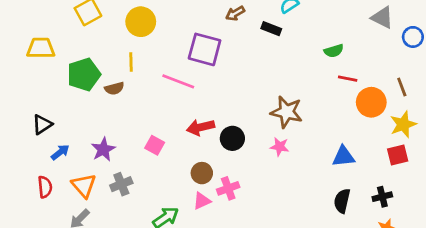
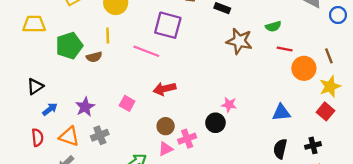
brown star: (287, 112) -> (239, 41), moved
black circle: (232, 138) -> (215, 123), moved
red square: (398, 155) -> (325, 111), turned -36
orange triangle: (84, 186) -> (69, 136), turned -30

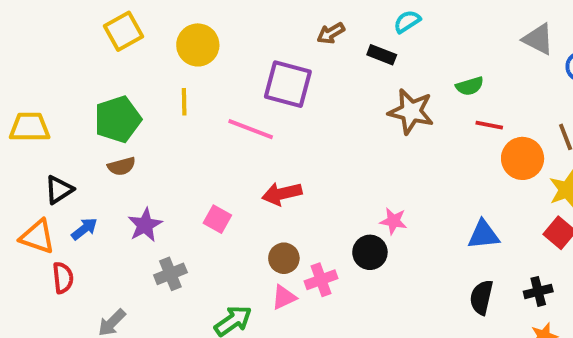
yellow trapezoid: (34, 24) -> (30, 127), moved
brown semicircle: (94, 57) -> (122, 166), moved
orange triangle: (69, 136) -> (37, 237), moved

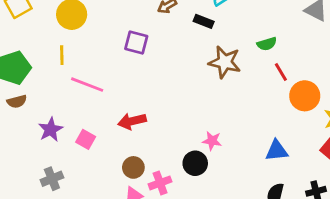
purple square: (288, 84) -> (136, 42), size x0.7
red line: (489, 125) -> (281, 72), turned 48
pink line: (251, 129) -> (87, 85), moved
purple star: (145, 225) -> (51, 130), moved

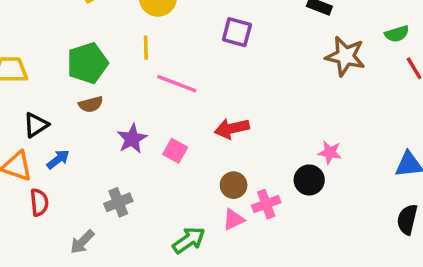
gray cross: (52, 179) -> (118, 202), moved

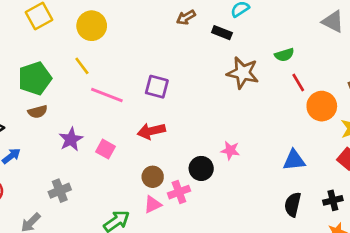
purple square: (237, 32) -> (157, 87), moved
yellow line: (146, 48) -> (82, 66), turned -36
black circle: (309, 180) -> (201, 168), moved

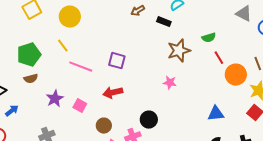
brown star: (243, 73) -> (179, 51), turned -30
pink star: (230, 150) -> (170, 83), moved
brown circle: (153, 177) -> (104, 126), moved

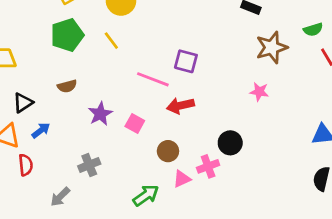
green pentagon: (29, 55) -> (67, 35), moved
pink line: (81, 67) -> (153, 79), moved

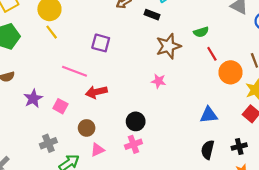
yellow line: (111, 41) -> (52, 32), moved
purple square: (186, 61) -> (101, 43), moved
gray cross: (89, 165) -> (48, 143), moved
pink cross: (208, 166) -> (133, 144), moved

